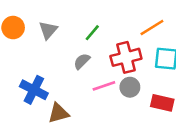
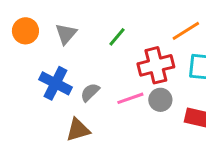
gray semicircle: (82, 61) -> (90, 92), moved
blue cross: (34, 90) -> (55, 83), moved

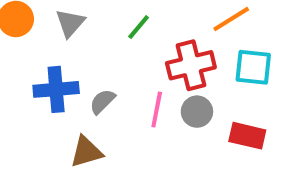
blue cross: (55, 83) -> (56, 89), turned -32
pink line: (130, 98) -> (157, 110), turned -60

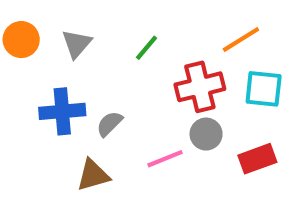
pink line: (157, 110) -> (165, 159), moved, turned 57
red rectangle: (247, 136) -> (257, 159), turned -33

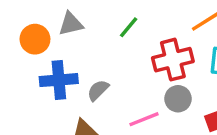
orange circle: (21, 40) -> (35, 39), moved
gray triangle: (77, 44) -> (71, 24), turned 36

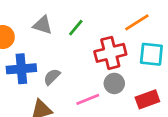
gray triangle: (71, 24) -> (43, 25), moved, turned 30

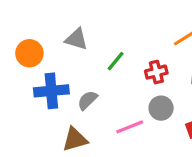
green line: (76, 28) -> (116, 61), moved
red cross: (110, 53) -> (156, 72), size x0.6

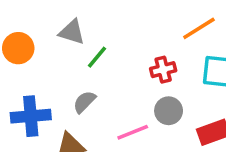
green line: (116, 61) -> (97, 57), moved
blue cross: (51, 91) -> (31, 116), moved

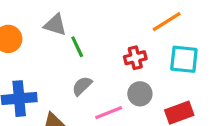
green line: (97, 57) -> (77, 47), turned -65
gray semicircle: (84, 102) -> (82, 86), moved

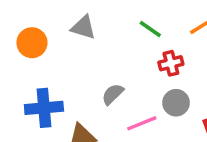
green line: (77, 47) -> (150, 29), moved, turned -30

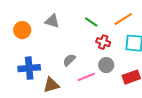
red cross: (171, 63) -> (103, 42), turned 32

